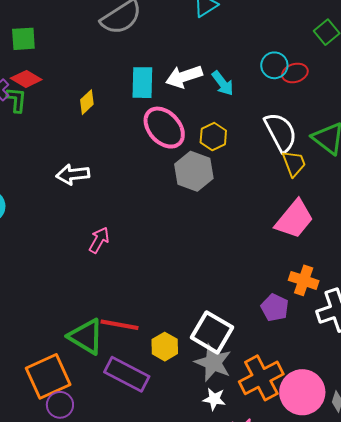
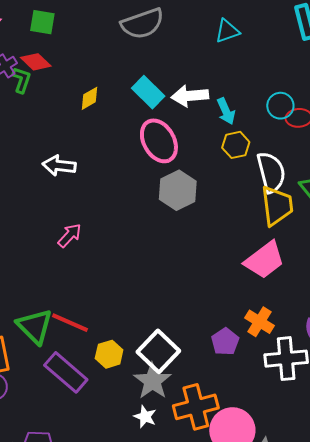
cyan rectangle: (142, 83) -> (148, 92), turned -60
yellow hexagon: (213, 136) -> (236, 145), moved
yellow trapezoid: (294, 163) -> (277, 206), size x1.5

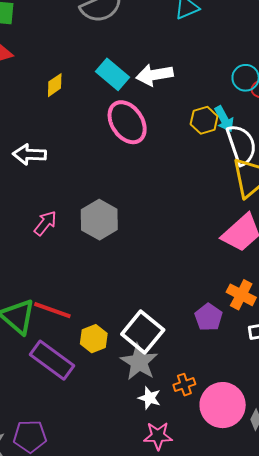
cyan arrow: (226, 111) -> (224, 119), moved
gray hexagon: (178, 190) -> (99, 220), moved
orange cross: (196, 407) -> (184, 385), size x0.5
white star: (145, 417) -> (149, 398), moved

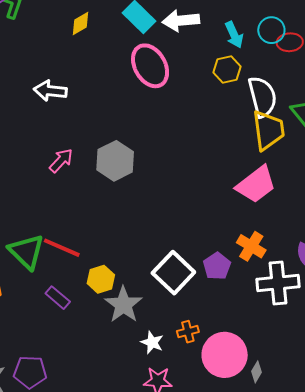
cyan arrow: (224, 119) -> (234, 35), moved
white square: (143, 332) -> (173, 273), moved
purple rectangle: (52, 360) -> (58, 298), size x0.6
gray star: (139, 362) -> (123, 305), moved

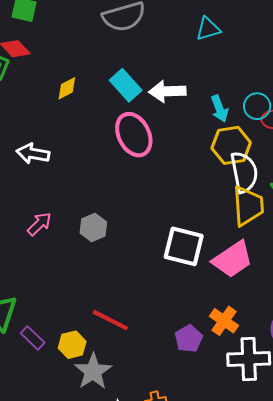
yellow hexagon: (227, 69) -> (231, 145), moved, size x1.4
gray hexagon: (115, 161) -> (93, 227), size x0.7
red line: (62, 248) -> (110, 320), moved
white square: (173, 273) -> (184, 246), moved, turned -33
purple rectangle: (58, 298) -> (33, 338), moved

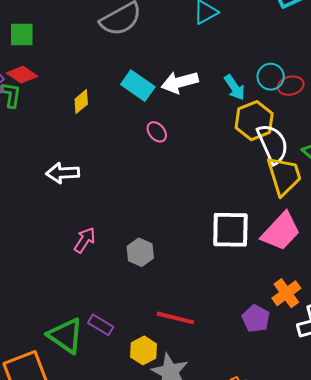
pink ellipse: (134, 135) -> (157, 132), size x0.5
gray hexagon: (93, 227) -> (140, 252), moved
orange cross: (224, 321) -> (286, 293), turned 32
purple rectangle: (33, 338) -> (101, 325), moved

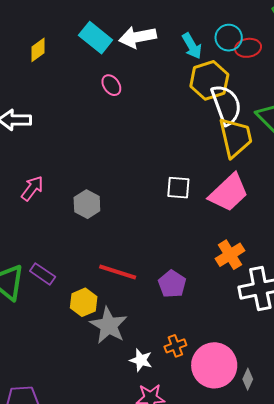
white square: (230, 230) -> (178, 188), size x0.6
purple pentagon: (256, 319) -> (172, 284), moved

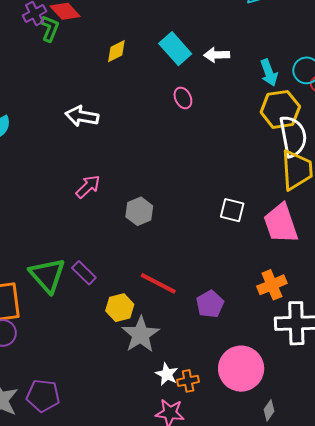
white arrow: (138, 37) -> (217, 55), size x0.7
pink trapezoid: (229, 193) -> (281, 223), turned 105
orange cross: (175, 346) -> (188, 381), moved
pink circle: (214, 365) -> (241, 369), moved

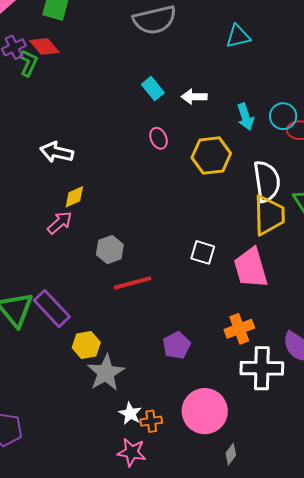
cyan rectangle: (175, 49) -> (153, 89), size x0.7
yellow diamond: (116, 51) -> (74, 197), moved
yellow hexagon: (280, 109) -> (211, 156), moved
purple rectangle: (84, 273) -> (52, 309), size x1.5
red line: (158, 283) -> (133, 283), moved, turned -45

